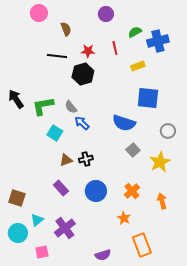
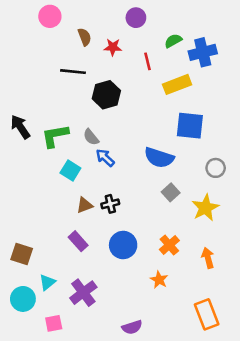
red star: (88, 51) -> (113, 47), moved
yellow rectangle: (138, 66) -> (177, 84), size x1.5
orange rectangle: (142, 245) -> (207, 314), moved

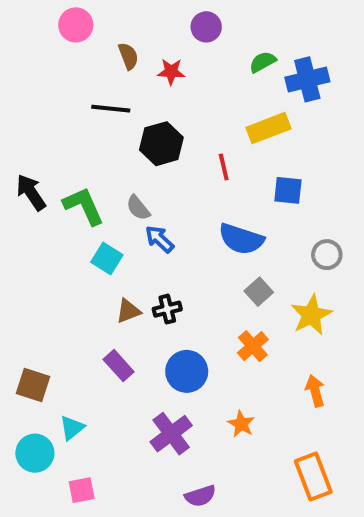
red line: (148, 61) -> (224, 167), moved
blue square: (190, 126) -> (288, 190), size x0.7
green L-shape: (55, 136) -> (84, 206), turned 76
orange cross: (169, 245) -> (253, 346), moved
purple cross: (83, 293) -> (171, 434), moved

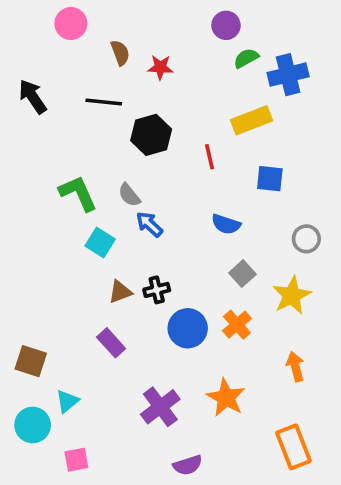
purple circle: (206, 27) -> (226, 25), moved
black arrow: (31, 192) -> (33, 97), moved
blue semicircle: (241, 239) -> (226, 224), size x0.7
blue circle: (187, 371) -> (188, 328), moved
orange star: (241, 424) -> (226, 398), size x1.5

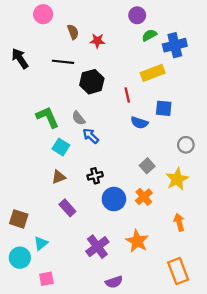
blue semicircle: (226, 224) -> (139, 123), moved
brown triangle: (120, 292) -> (59, 177), moved

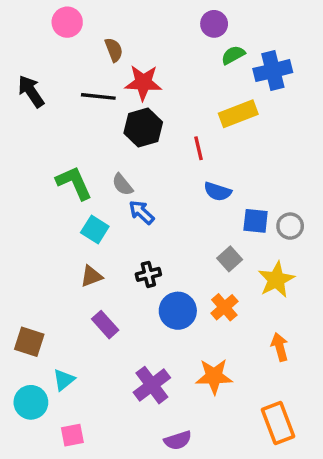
red star: (97, 41) -> (143, 83), moved, size x1.5
blue square: (164, 108) -> (256, 221), moved
orange star: (137, 241) -> (214, 376), turned -30

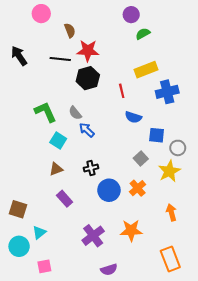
blue cross: (273, 71) -> (167, 92), moved
gray circle: (290, 226) -> (178, 148), moved

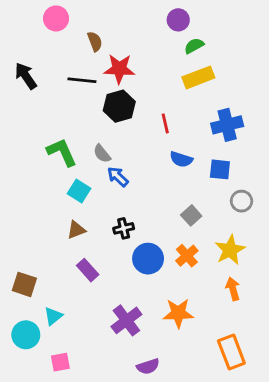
yellow rectangle: (146, 70) -> (198, 77), moved
blue square: (157, 135) -> (220, 169), moved
yellow star: (169, 171) -> (230, 250), moved

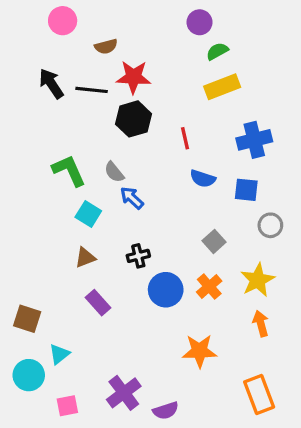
brown semicircle: (95, 41) -> (106, 46), turned 96
black arrow: (26, 76) -> (51, 84), moved
purple cross: (126, 320) -> (124, 393), moved

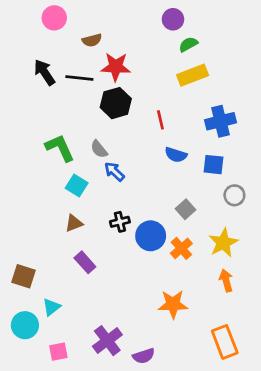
blue circle: (166, 290) -> (151, 236), moved

